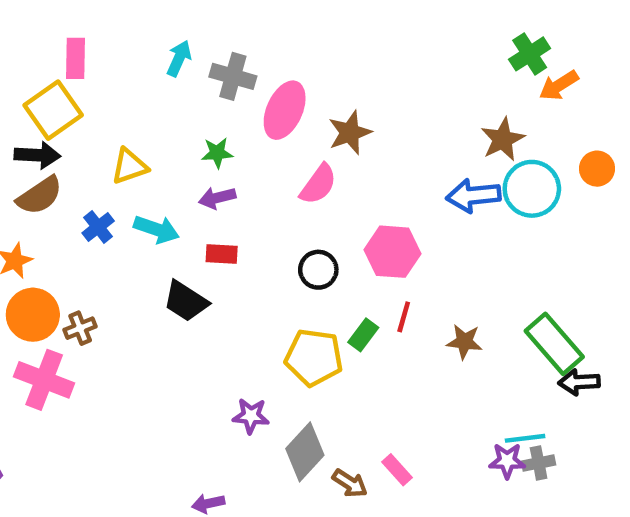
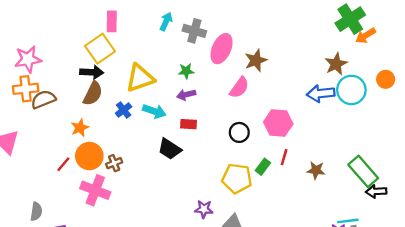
green cross: (530, 54) -> (350, 19), size x1.4
yellow triangle: (129, 166) -> (140, 78), size x1.5
brown semicircle: (40, 196) -> (93, 93), turned -30

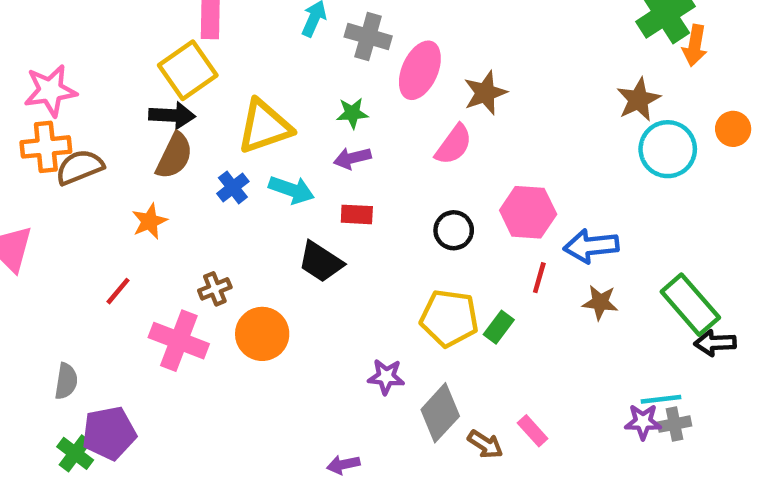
orange arrow: (366, 36) -> (695, 45), turned -48
blue arrow: (321, 93) -> (591, 246), moved
orange circle: (89, 156) -> (262, 334), moved
green rectangle: (263, 167) -> (499, 327), moved

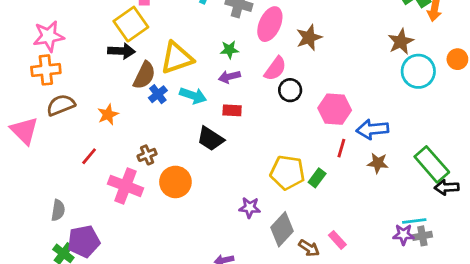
pink semicircle: (454, 145) -> (275, 69), moved
brown semicircle: (174, 156) -> (144, 75), moved
brown semicircle: (80, 167) -> (61, 105), moved
black circle: (454, 230) -> (290, 90), moved

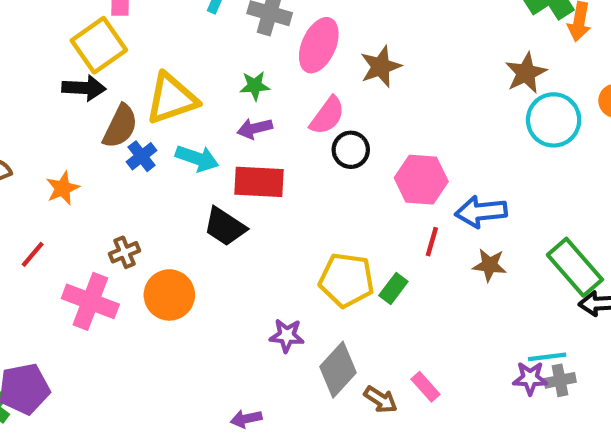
red rectangle: (232, 110) -> (259, 182), size x1.6

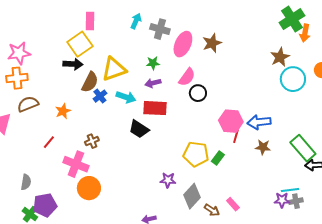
brown star: (381, 67) -> (212, 43), moved
pink hexagon: (421, 180) -> (231, 121), moved
orange circle: (169, 295) -> (89, 188), moved

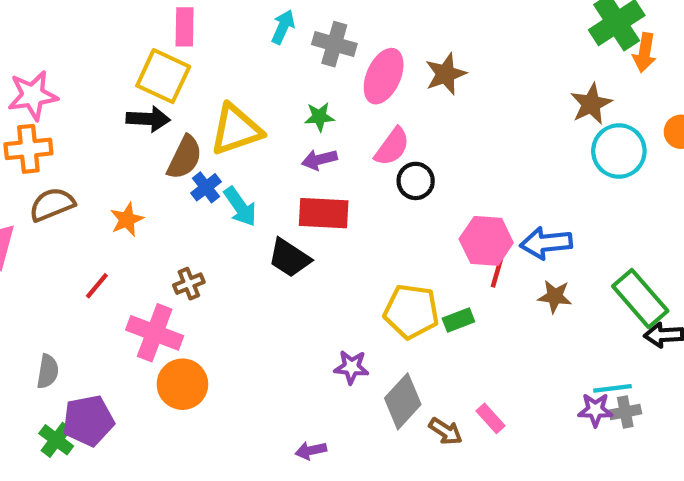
yellow square: (80, 44) -> (163, 76), turned -30
cyan arrow: (126, 97) -> (240, 207), moved, turned 36
green rectangle: (218, 158) -> (458, 320), turned 32

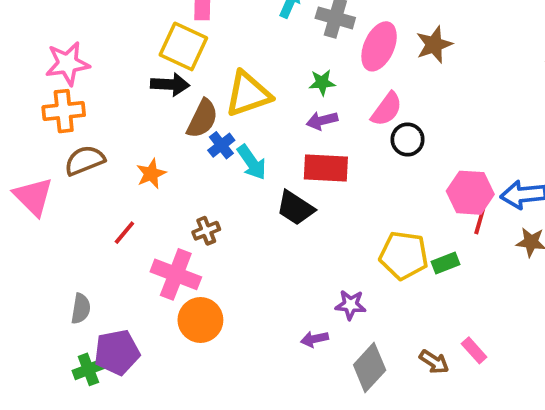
gray diamond: (403, 401) -> (370, 367), moved
green cross: (56, 440) -> (88, 369), turned 32
purple arrow: (311, 450) -> (314, 339), moved

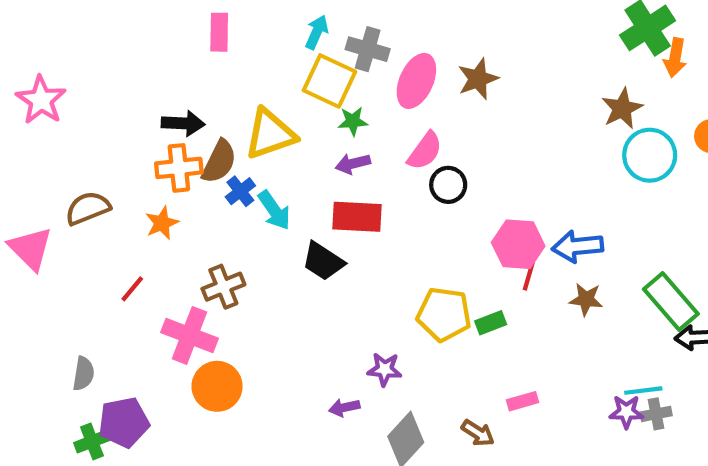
yellow square: (183, 46) -> (329, 81), moved
pink star: (67, 64) -> (41, 100), moved, turned -30
orange cross: (64, 111) -> (179, 168), moved
brown cross: (206, 231) -> (223, 287), size x1.4
pink rectangle: (474, 350) -> (522, 401), moved, turned -64

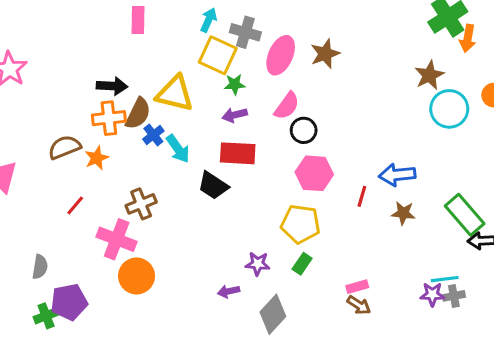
yellow triangle: (270, 134) -> (175, 94), turned 33
brown semicircle: (88, 208) -> (64, 147), moved
pink hexagon: (518, 244) -> (314, 173), moved
green rectangle: (491, 323) -> (302, 264), moved, turned -35
brown arrow: (478, 433) -> (359, 305), moved

